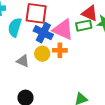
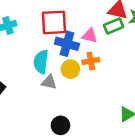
cyan semicircle: (15, 27) -> (41, 62), moved
pink triangle: (63, 30) -> (90, 36), size x0.6

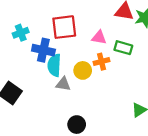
green rectangle: (114, 26) -> (123, 48), moved, turned 42
blue cross: (67, 44) -> (43, 50), moved

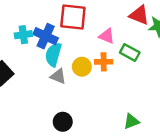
cyan cross: (21, 33) -> (23, 35), moved

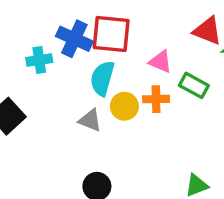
blue cross: (46, 36) -> (74, 39), moved
cyan semicircle: (53, 55) -> (102, 78), moved

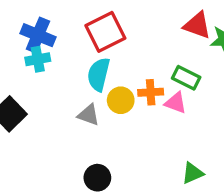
red square: (111, 34) -> (105, 32), turned -30
blue cross: (74, 39) -> (38, 35), moved
pink triangle: (160, 62) -> (176, 103), moved

